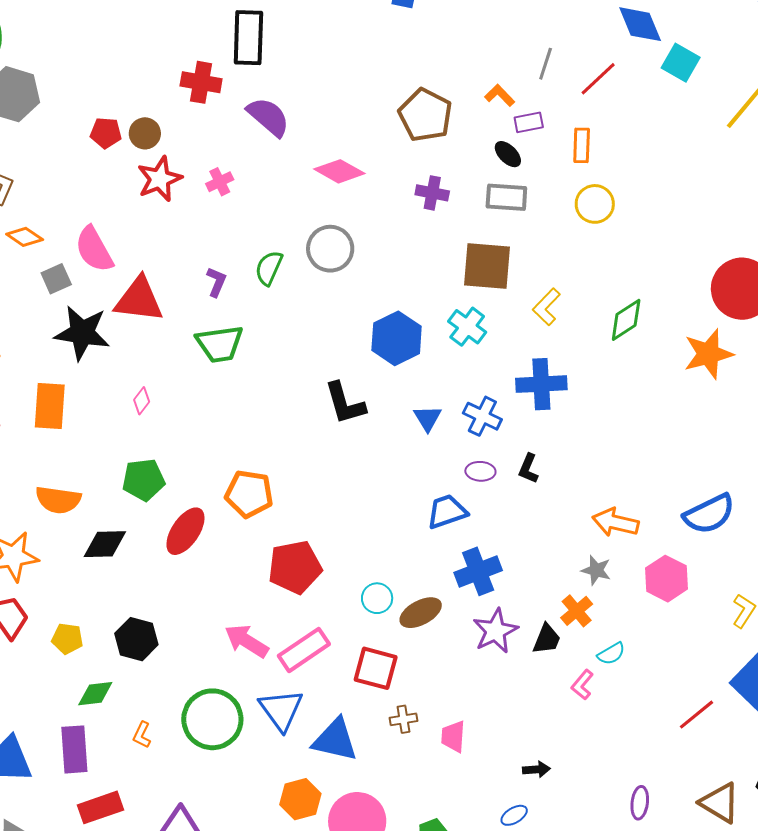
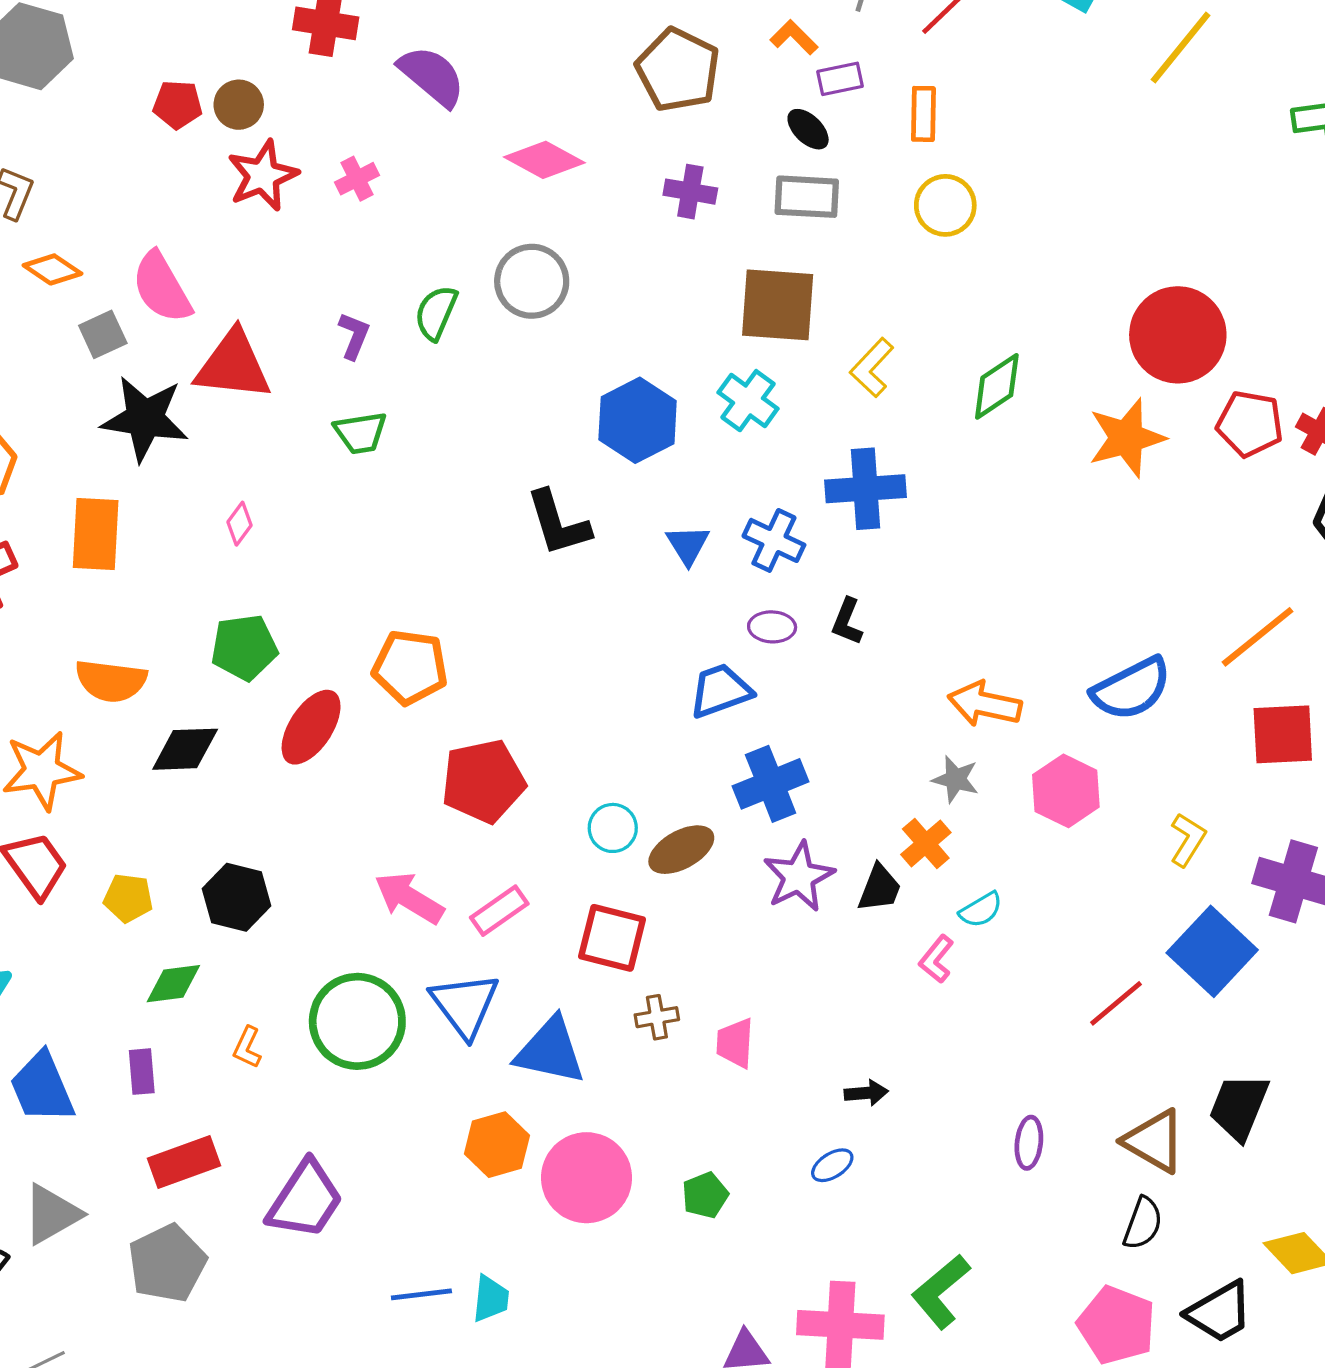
green trapezoid: (220, 344) -> (360, 433), size x0.7
pink rectangle: (304, 650) -> (499, 911), size x0.7
purple rectangle: (74, 749) -> (142, 1072), size x0.6

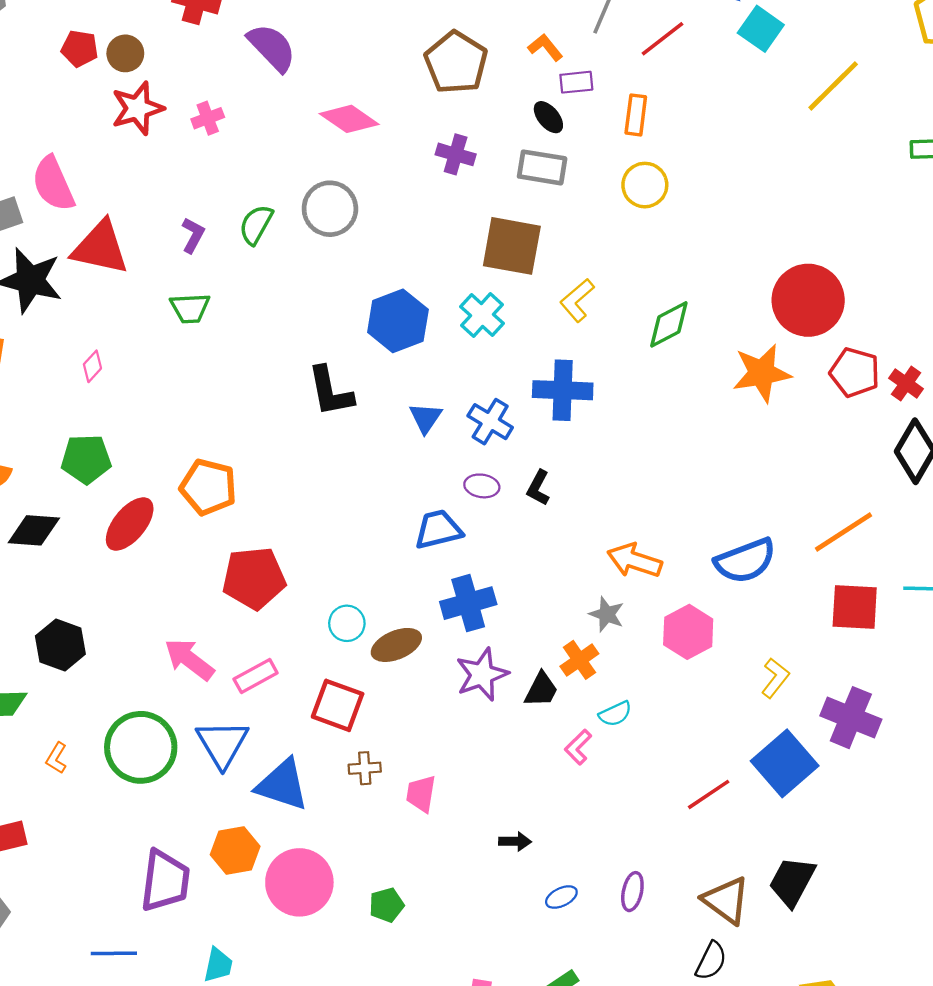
blue ellipse: (832, 1165) -> (561, 897), moved
purple trapezoid: (305, 1200) -> (165, 881), moved, turned -32
blue line: (421, 1294) -> (114, 953), moved

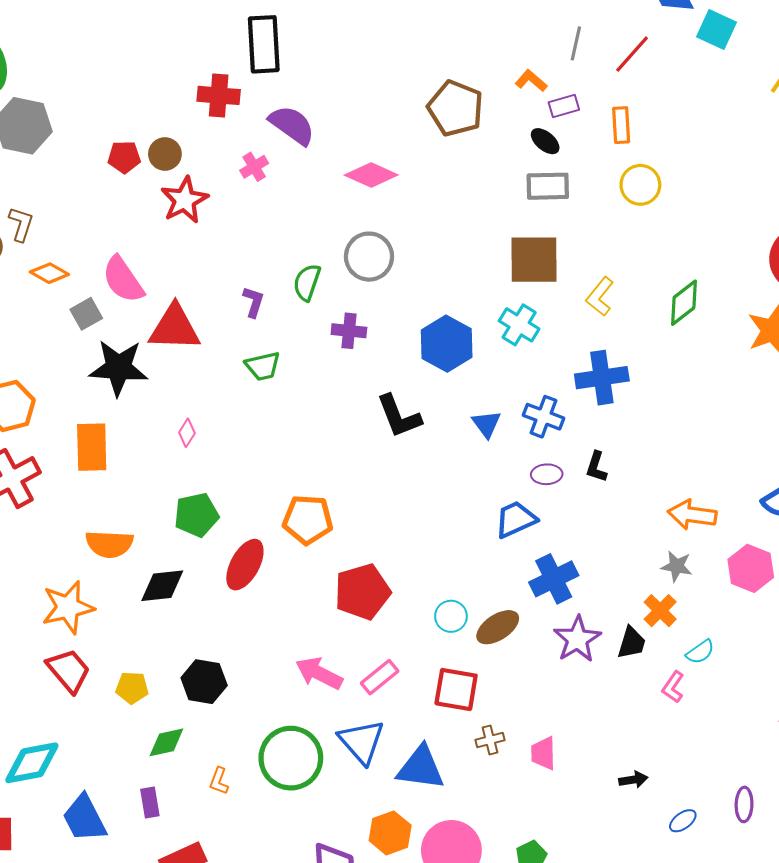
pink cross: (208, 118) -> (254, 167), moved
purple cross: (456, 154) -> (349, 331), moved

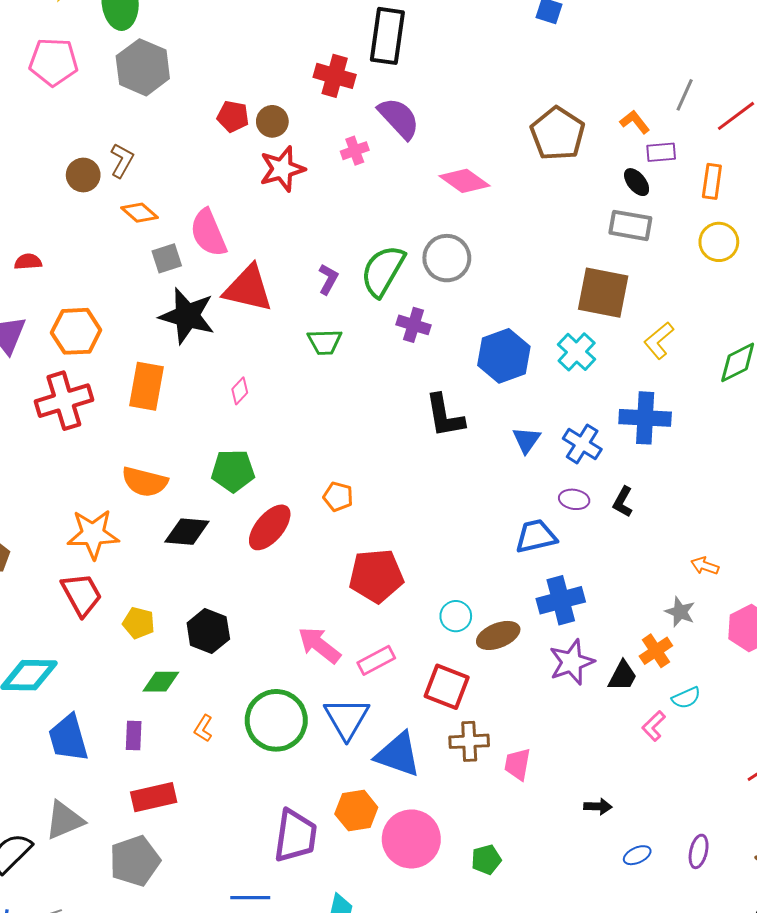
green semicircle: (307, 282) -> (383, 271), size x1.5
orange arrow: (692, 515) -> (705, 566), size x0.6
orange pentagon: (308, 520) -> (338, 497), size x0.6
brown cross: (490, 740) -> (469, 741), size x1.4

